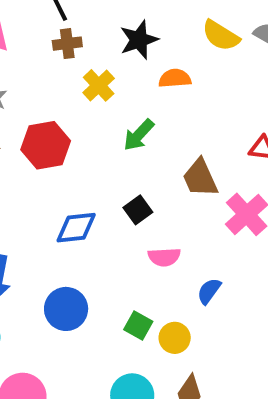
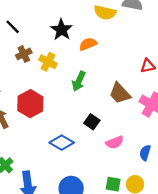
brown cross: (67, 44) -> (24, 54), moved
blue diamond: (76, 228) -> (62, 143), turned 55

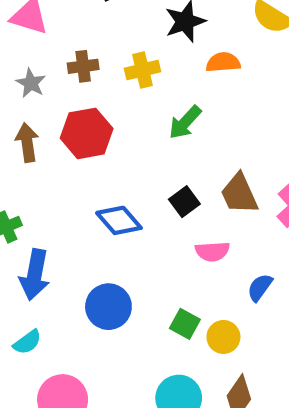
brown cross: (24, 54) -> (83, 66), moved
yellow cross: (48, 62) -> (142, 70), turned 30
brown trapezoid: (120, 93) -> (239, 194), moved

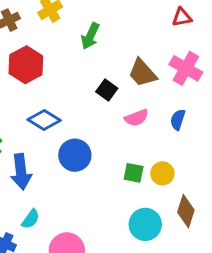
blue diamond: (119, 220) -> (44, 120), moved
blue semicircle: (260, 287) -> (178, 120), moved
blue circle: (108, 307) -> (75, 155), moved

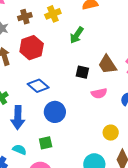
black square: (107, 90) -> (82, 72), turned -32
green square: (134, 173) -> (46, 143), moved, turned -32
cyan semicircle: (31, 219) -> (19, 150), turned -112

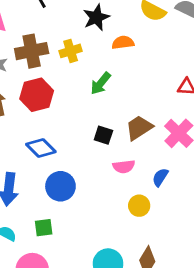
brown cross: (25, 17) -> (32, 51), size x1.6
brown trapezoid: (107, 64) -> (139, 128), turned 85
yellow circle: (111, 133) -> (139, 206), moved

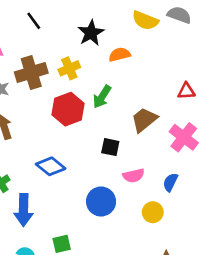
red hexagon: (37, 95) -> (68, 109), moved
brown trapezoid: (139, 128) -> (144, 120), moved
blue circle: (60, 186) -> (101, 202), moved

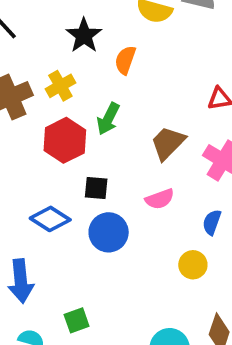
orange semicircle: (120, 55) -> (125, 60), turned -50
black square: (110, 147) -> (96, 188), moved
pink semicircle: (134, 176) -> (160, 199), moved
blue circle: (101, 202) -> (109, 232), moved

